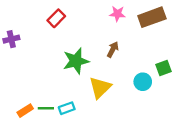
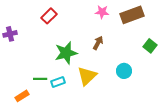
green square: (163, 68) -> (150, 46), moved, turned -32
green line: (46, 108) -> (40, 79), moved
cyan rectangle: (67, 108) -> (58, 82), moved

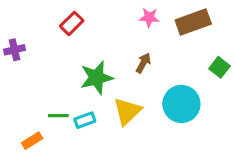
cyan circle: (124, 71) -> (181, 104), size x1.6

